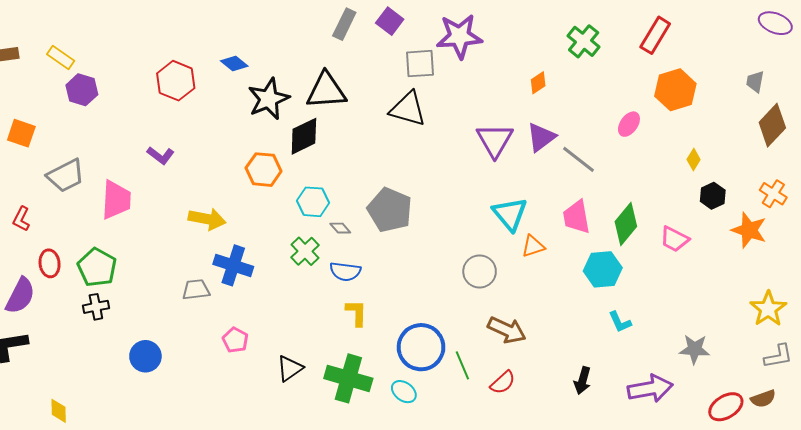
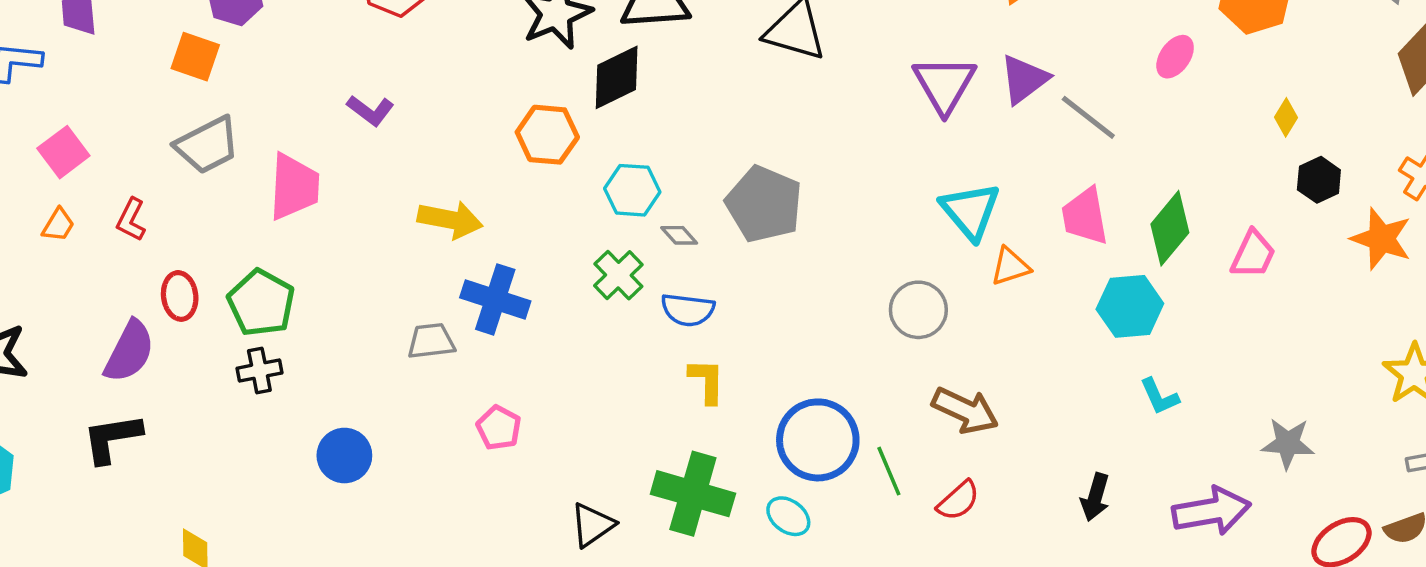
orange square: (21, 133) -> (195, 57), moved
pink trapezoid: (674, 239) -> (1253, 254), turned -92
black triangle: (290, 368) -> (592, 525), moved

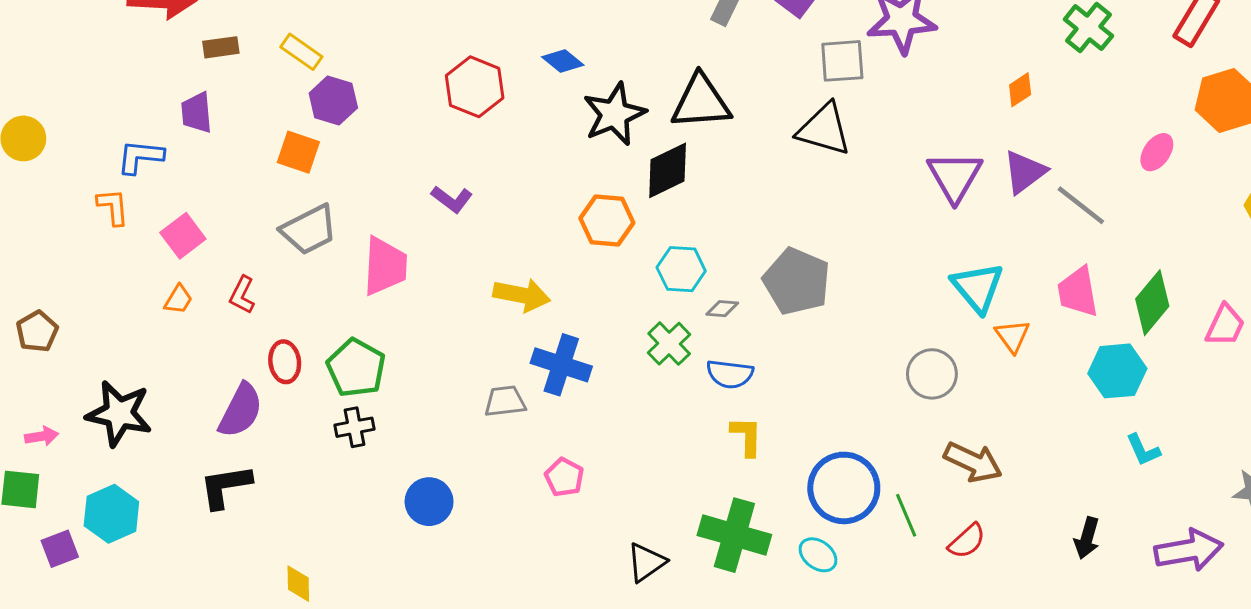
gray diamond: (679, 235) -> (722, 309), turned -44
orange triangle: (1010, 266) -> (1012, 336), turned -48

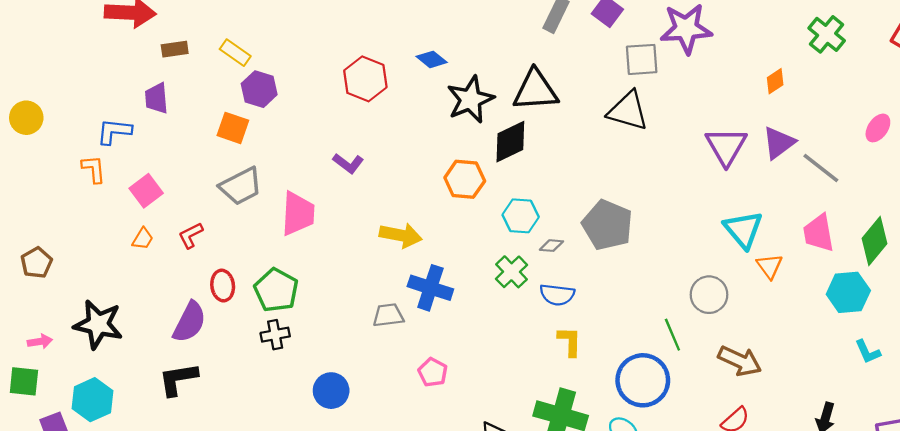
red L-shape: (242, 295) -> (191, 235), turned 36
green line: (906, 515) -> (672, 335), moved

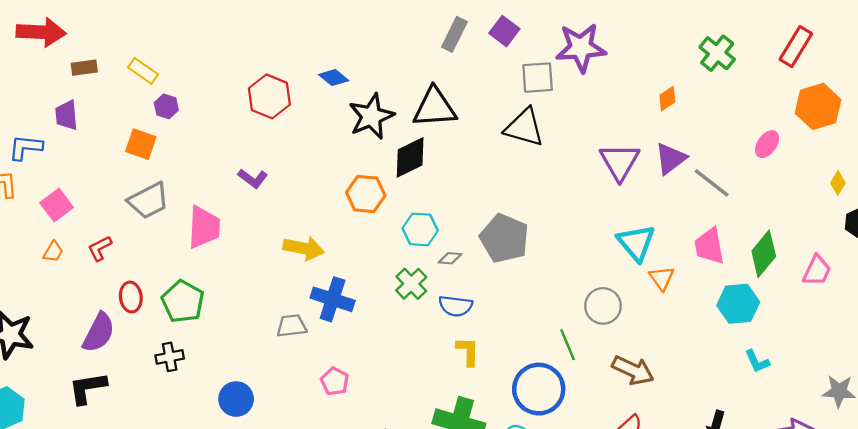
purple hexagon: (259, 89) -> (166, 106), size x0.7
black cross: (275, 335) -> (170, 357), moved

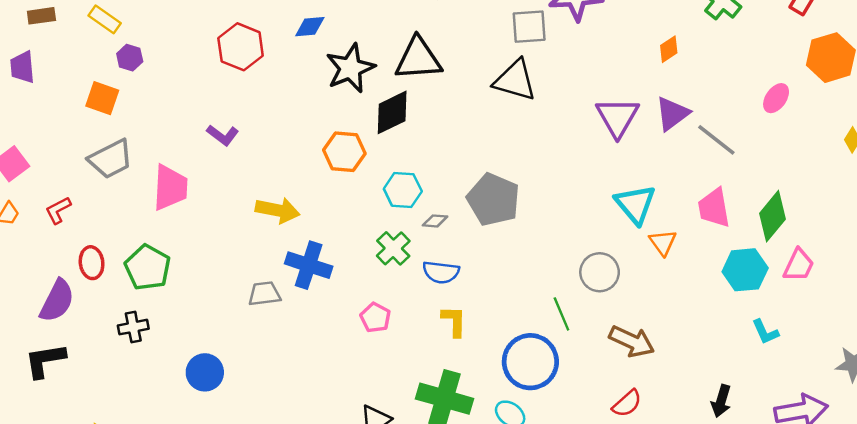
blue diamond: (334, 78) -> (310, 27), turned -44
pink trapezoid: (817, 270) -> (799, 265), moved
pink pentagon: (335, 381) -> (375, 318), moved

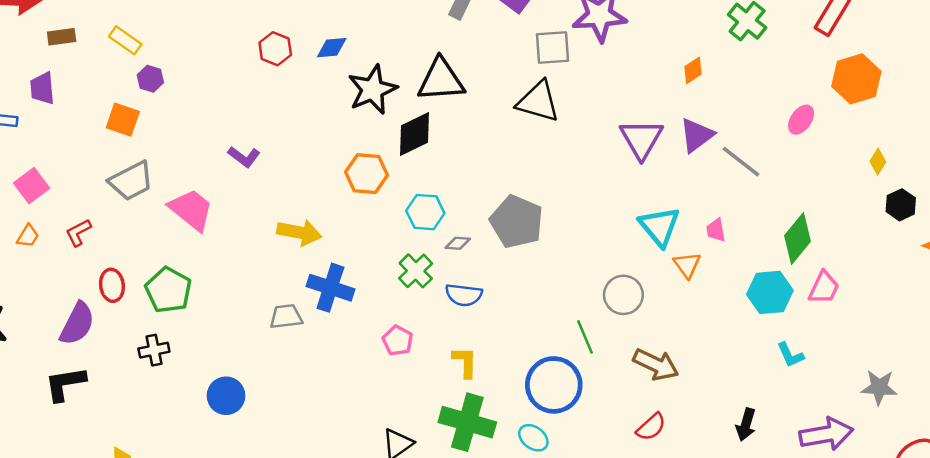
red hexagon: (241, 47) -> (275, 49), moved, size x0.7
pink trapezoid: (170, 188) -> (191, 210), turned -54
pink trapezoid: (714, 208) -> (716, 230), moved, size x0.6
yellow L-shape: (454, 321) -> (465, 362), moved

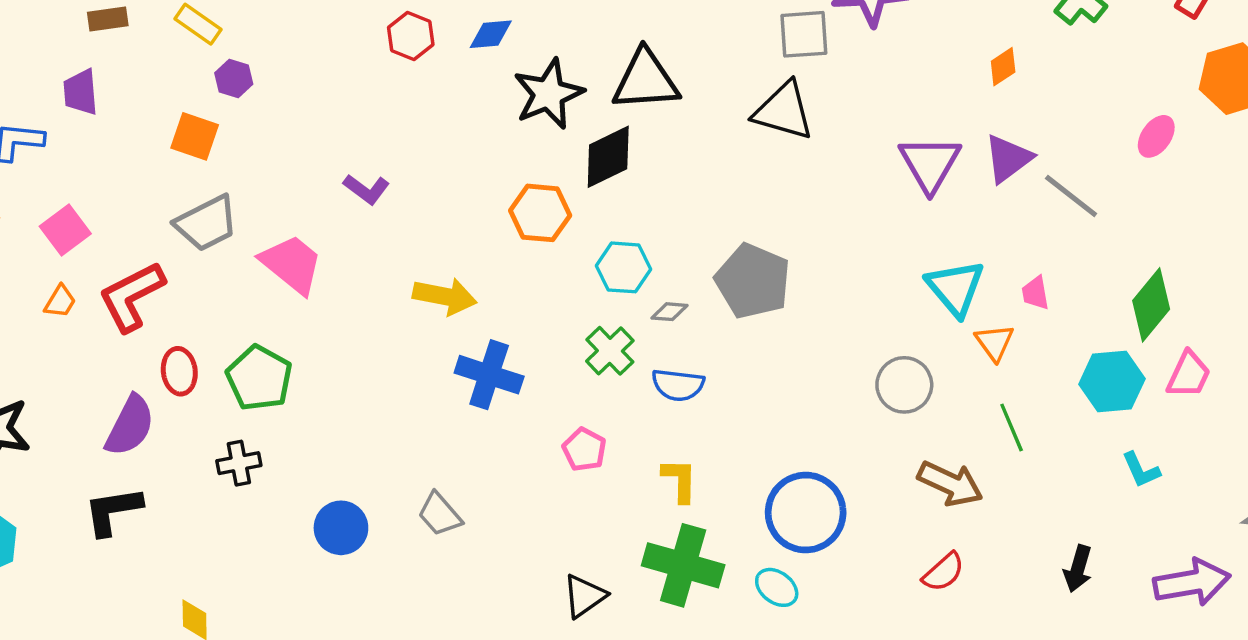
red L-shape: (78, 232) -> (132, 296), size x1.8
gray trapezoid: (286, 316) -> (440, 514), moved, turned -124
green line: (585, 337) -> (1012, 427), moved

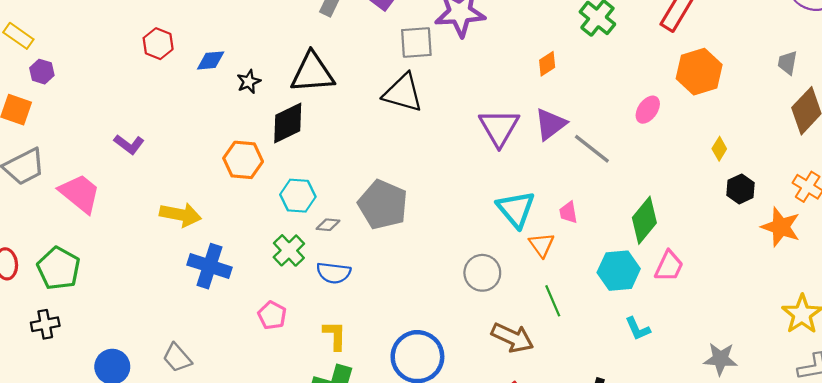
blue diamond: (491, 34) -> (211, 60), moved
black star: (549, 94) -> (249, 82), size x0.5

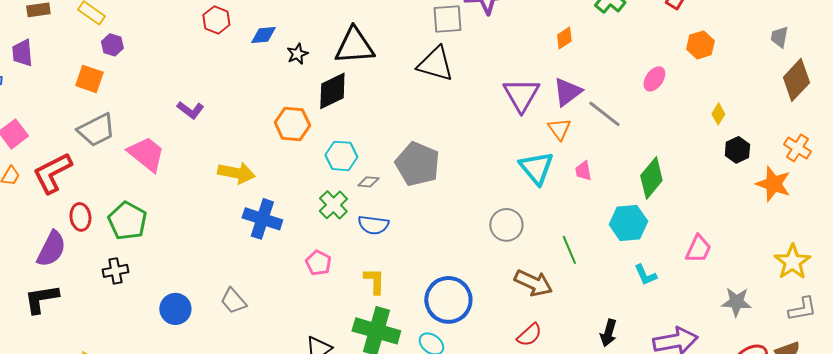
orange hexagon: (699, 72) -> (700, 45), size x0.7
orange triangle: (542, 245) -> (559, 129), moved
pink trapezoid: (669, 266) -> (698, 249), moved
gray star: (720, 359) -> (736, 302), moved

